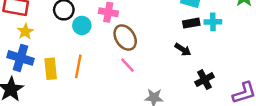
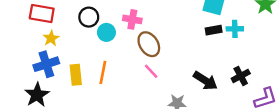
black arrow: (183, 50) -> (205, 81), moved, size x1.5
blue cross: (21, 58) -> (46, 64), turned -35
black cross: (204, 80) -> (241, 76), moved

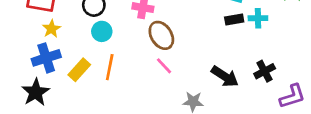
cyan circle: (106, 32) -> (102, 31), moved
yellow rectangle: (76, 75) -> (79, 70), turned 48

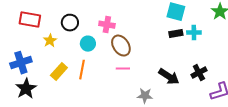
yellow star: (51, 29) -> (50, 41), moved
cyan circle: (102, 31) -> (88, 44), moved
blue cross: (46, 58) -> (21, 63), moved
pink line: (164, 66) -> (123, 69), turned -48

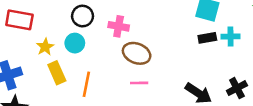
black circle: (70, 23) -> (83, 16), moved
cyan circle: (88, 44) -> (75, 43), moved
brown ellipse: (121, 46) -> (137, 53), turned -35
yellow rectangle: (59, 72) -> (57, 73), moved, turned -66

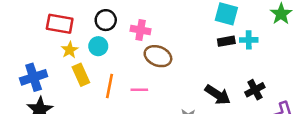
red rectangle: (19, 20) -> (60, 24), moved
pink line: (139, 83) -> (139, 90), moved

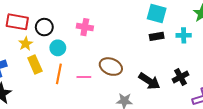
black circle: (106, 20) -> (44, 27), moved
cyan cross: (249, 40) -> (184, 35), moved
cyan circle: (98, 46) -> (58, 48), moved
brown ellipse: (158, 56) -> (111, 67), moved

